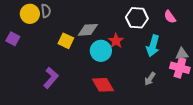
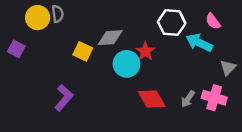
cyan arrow: (153, 46) -> (199, 43), moved, turned 100
gray triangle: (182, 54) -> (228, 68), turned -40
pink cross: (180, 68) -> (214, 98), moved
red diamond: (103, 85) -> (152, 99), moved

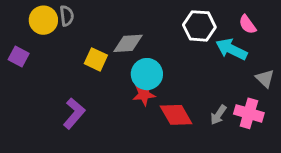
red star: (145, 51) -> (144, 94), moved, turned 30
gray triangle: (228, 68) -> (265, 78), turned -30

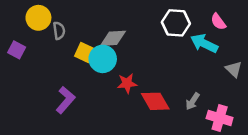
gray semicircle: (67, 16) -> (59, 31), moved
cyan circle: (147, 74) -> (103, 59), moved
pink cross: (249, 113) -> (220, 118), moved

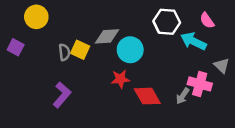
gray semicircle: (59, 31) -> (64, 52), moved
cyan circle: (103, 59) -> (130, 50), moved
pink cross: (220, 118) -> (200, 84), moved

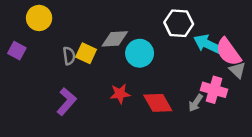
pink semicircle: (207, 20) -> (228, 52), moved, size x1.6
red star: (120, 79) -> (120, 94), moved

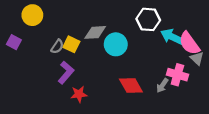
gray semicircle: (69, 56) -> (57, 47), turned 40
red star: (120, 94) -> (79, 94), moved
purple L-shape: (66, 102) -> (66, 72), moved

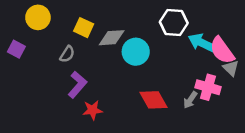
yellow square: (71, 44) -> (84, 28), moved

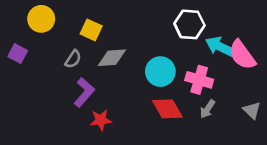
gray diamond: (112, 38) -> (112, 58), moved
cyan circle: (136, 52) -> (160, 72), moved
gray triangle: (231, 68) -> (252, 110), moved
pink cross: (208, 87) -> (199, 80), moved

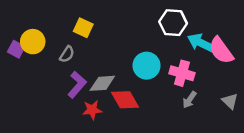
yellow circle: (41, 19) -> (33, 42), moved
gray diamond: (112, 58) -> (102, 83), moved
red diamond: (167, 109) -> (125, 100), moved

